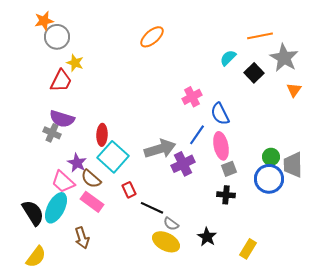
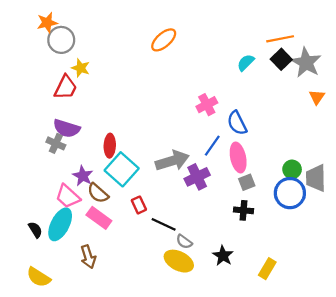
black square: (254, 73) -> (281, 59), moved
black semicircle: (33, 213) -> (35, 230), size x0.6
yellow semicircle: (36, 257) -> (39, 277), turned 85

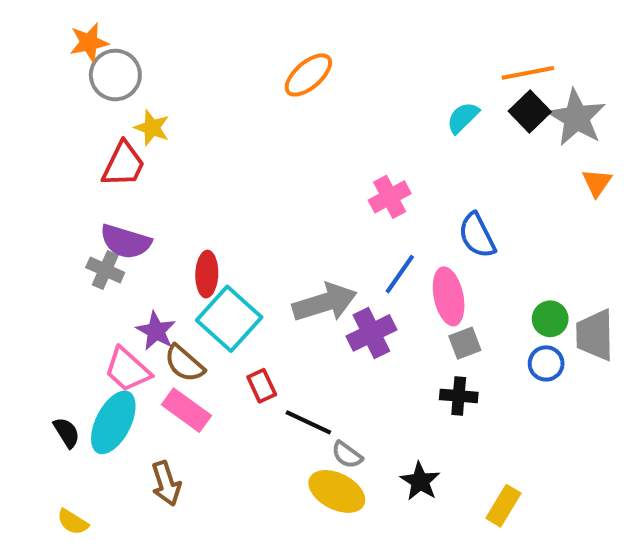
blue semicircle: (237, 123) -> (477, 235), moved
blue circle: (290, 193) -> (546, 363), size x0.6
yellow semicircle: (39, 277) -> (73, 522), size x0.7

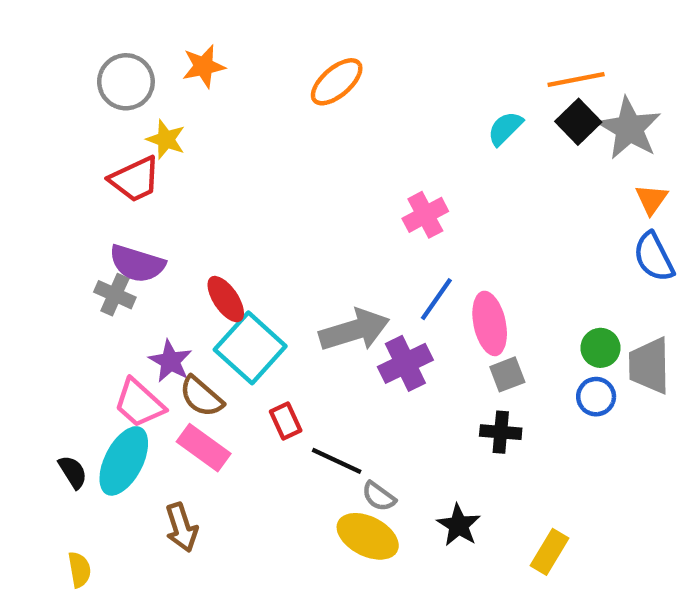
orange star: (89, 42) -> (204, 66), moved
red trapezoid: (123, 164) -> (135, 179), turned 39
blue semicircle: (477, 235) -> (654, 257), moved
red ellipse: (207, 274) -> (226, 299), turned -36
yellow semicircle: (73, 522) -> (79, 570), turned -132

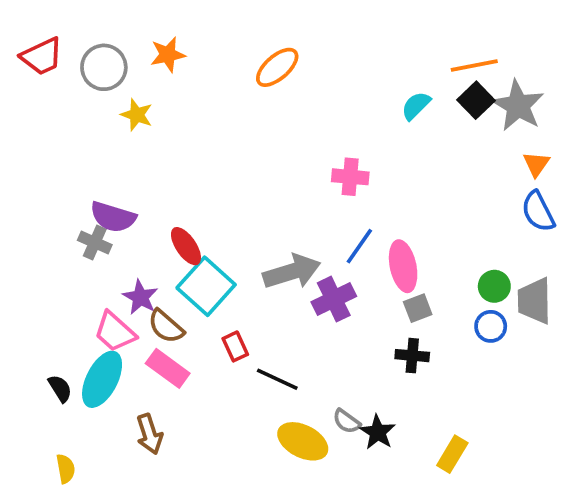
red trapezoid: (135, 179) -> (42, 56), moved
pink cross: (425, 215) -> (350, 177), turned 33
gray semicircle: (379, 496) -> (347, 421), moved

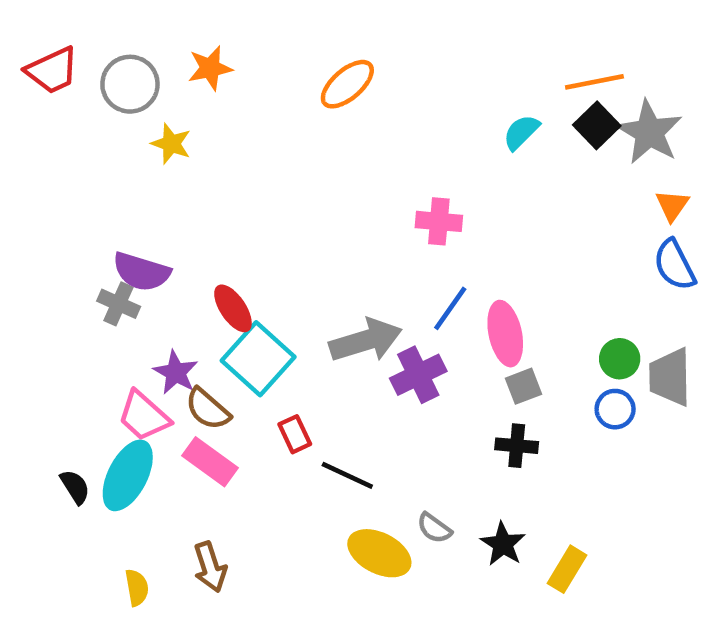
black star: (378, 432) -> (503, 544), moved
brown arrow: (149, 434) -> (210, 567), moved
yellow semicircle: (66, 469) -> (137, 588), moved

